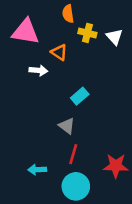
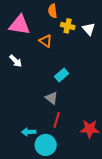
white arrow: (38, 70) -> (16, 61), moved, turned 40
cyan circle: (76, 186) -> (46, 145), moved

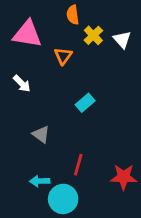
yellow cross: (68, 26) -> (93, 35), turned 32
orange triangle: (46, 41) -> (63, 56), turned 32
gray triangle: (52, 98) -> (41, 134), moved

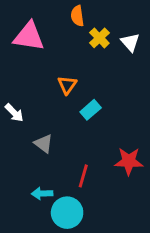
orange triangle: (63, 56) -> (67, 85), moved
white arrow: (22, 84) -> (14, 113), moved
red star: (124, 177) -> (129, 161), moved

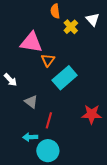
pink triangle: (29, 36) -> (31, 42), moved
white triangle: (130, 42) -> (93, 19), moved
cyan rectangle: (91, 110) -> (65, 78), size x1.6
red line: (83, 176) -> (49, 120), moved

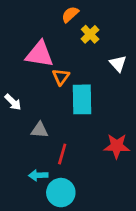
orange semicircle: (55, 11) -> (70, 14), turned 56
white triangle: (93, 19) -> (118, 64), moved
cyan rectangle: (65, 78) -> (82, 99), turned -50
gray triangle: (31, 102) -> (40, 130), turned -32

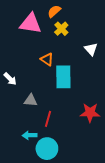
yellow cross: (90, 34) -> (61, 29), moved
pink triangle: (40, 54) -> (31, 24), moved
orange triangle: (61, 77) -> (47, 59), turned -32

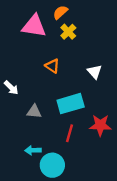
white triangle: (91, 49) -> (95, 72), moved
cyan rectangle: (63, 77) -> (71, 104), moved, turned 75
red line: (48, 119) -> (69, 133), moved

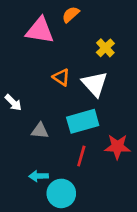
yellow cross: (68, 32) -> (105, 48), moved
white triangle: (95, 72) -> (95, 84), moved, size x1.5

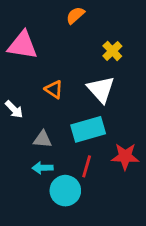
pink triangle: (40, 30) -> (23, 45), moved
orange triangle: (61, 77) -> (54, 89), moved
cyan arrow: (39, 176) -> (43, 168), moved
cyan circle: (61, 193) -> (65, 191), moved

